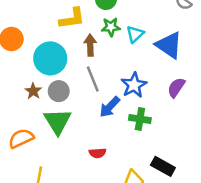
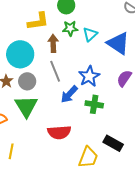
red semicircle: (97, 153) -> (59, 132), size x1.6

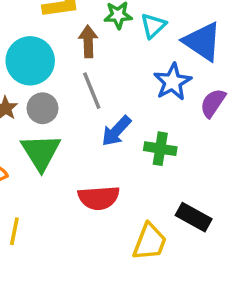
blue star: (89, 76) -> (173, 82), moved

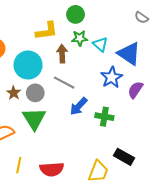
cyan triangle: (153, 26) -> (100, 44), turned -35
gray line: (92, 91) -> (64, 83), turned -40
red semicircle: (99, 198) -> (52, 169), moved

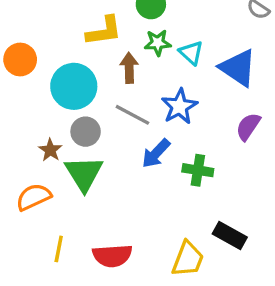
blue star: (112, 77) -> (179, 106), moved
brown star: (14, 93) -> (50, 150), moved

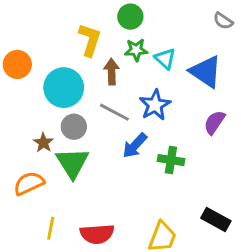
yellow L-shape: (104, 31) -> (90, 40), turned -64
black rectangle: (230, 236) -> (216, 219), moved

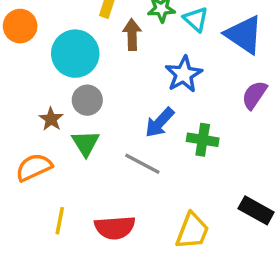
gray line: (114, 112) -> (142, 164), moved
green triangle: (72, 163) -> (86, 143), size x0.7

